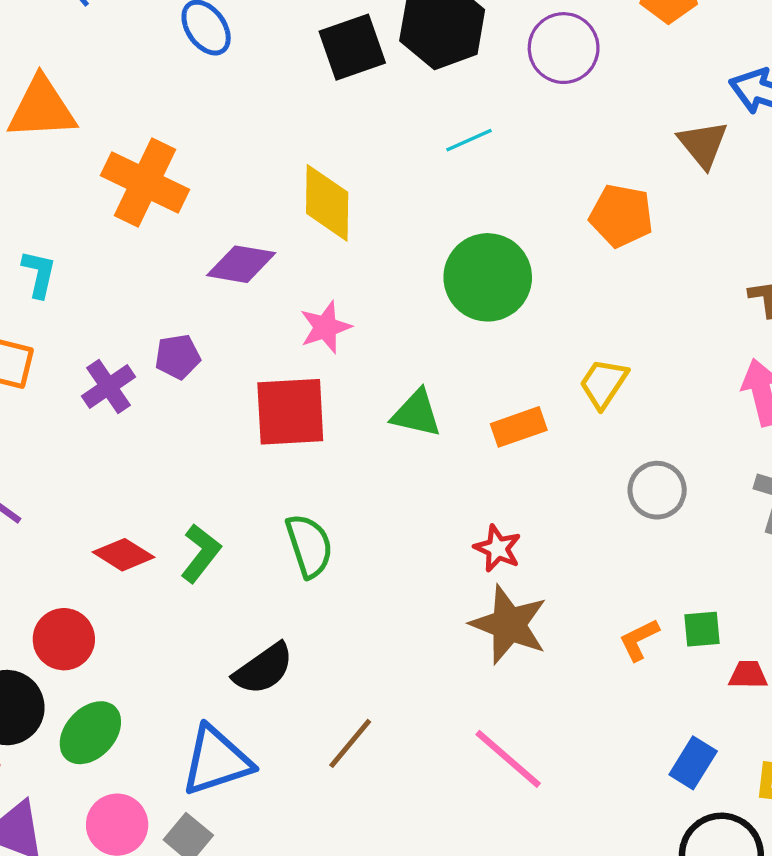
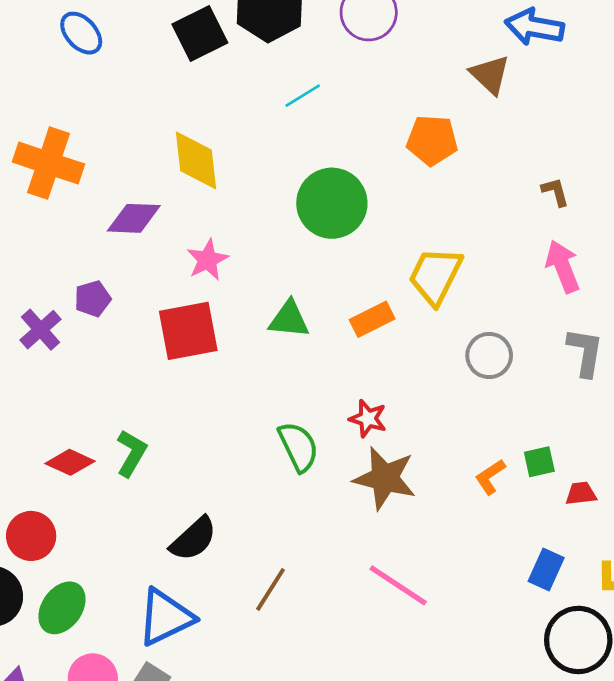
yellow trapezoid: (604, 383) -> (435, 276), size x1.4
green semicircle: (309, 546) -> (298, 447), moved

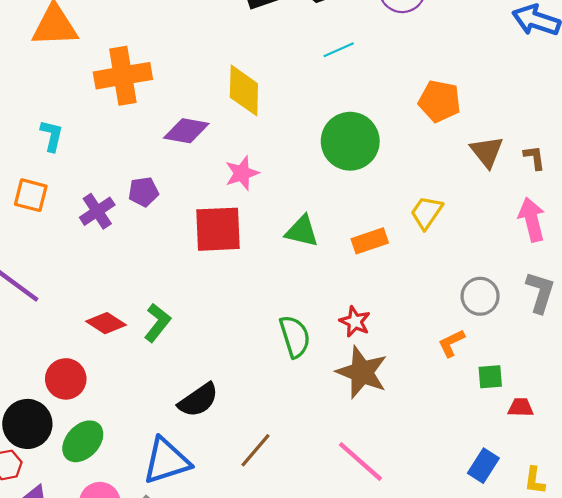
brown triangle: (490, 75) -> (487, 152), moved
orange cross: (49, 163) -> (123, 76), turned -36
yellow trapezoid: (435, 276) -> (427, 213), size x0.7
gray circle: (489, 356) -> (480, 296), moved
orange L-shape: (490, 477) -> (451, 343), moved

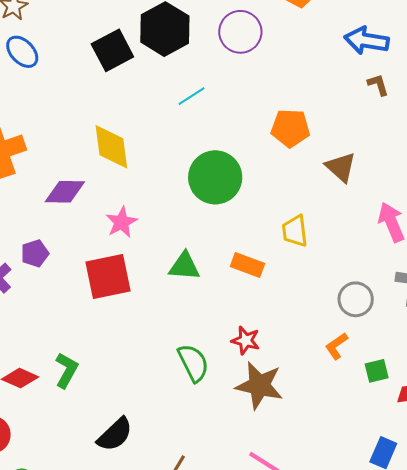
brown L-shape: (534, 158) -> (378, 85), moved
yellow trapezoid: (427, 213) -> (295, 231), turned -32
orange rectangle: (370, 241) -> (247, 265), turned 48

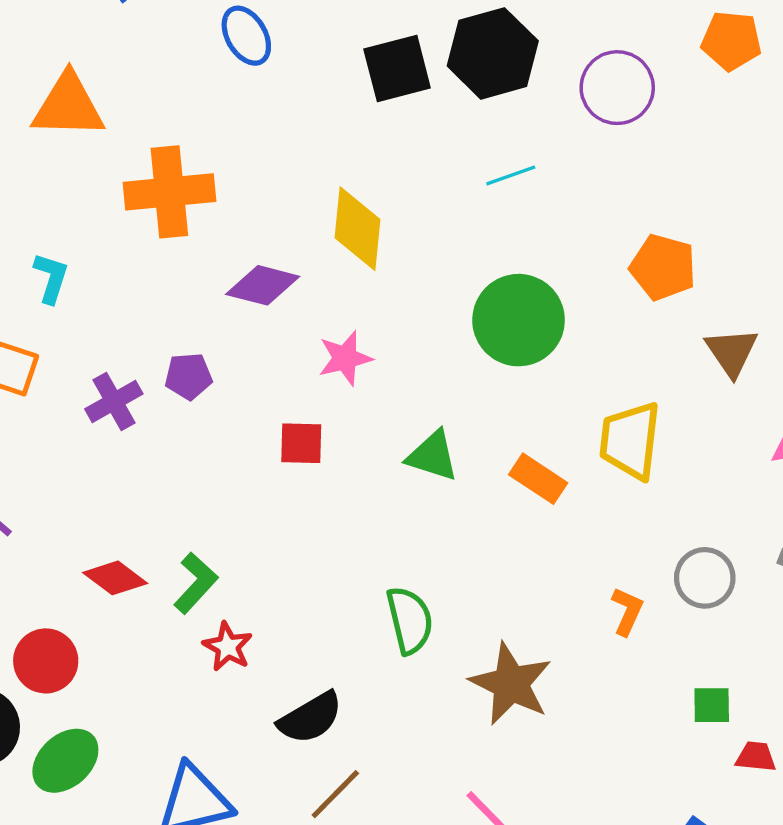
yellow trapezoid: (295, 231) -> (630, 441), size x1.4
red square: (108, 277) -> (301, 443), size x0.6
red star: (246, 340) -> (228, 647), moved
orange L-shape: (336, 346) -> (627, 611), moved, turned 136
black semicircle: (115, 434) -> (310, 718), moved

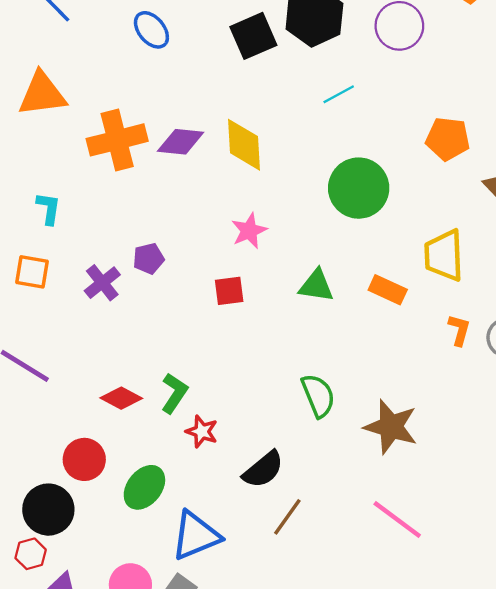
purple diamond: (263, 285) -> (181, 142), moved
orange L-shape: (627, 611) -> (459, 330), moved
green ellipse: (65, 761) -> (144, 487), moved

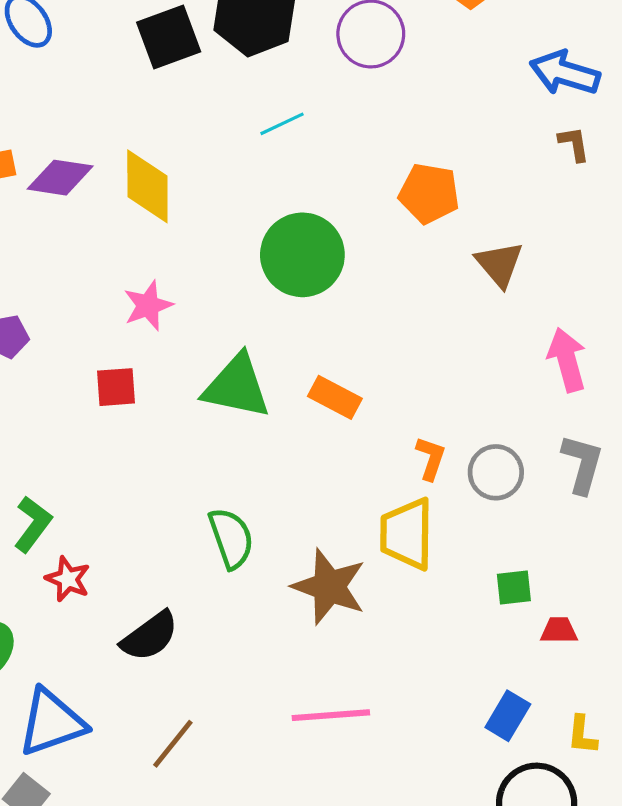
yellow trapezoid: (444, 255) -> (407, 534), moved
green triangle: (316, 286) -> (237, 386), size x1.4
brown line: (287, 517) -> (173, 744), moved
pink line: (397, 520) -> (331, 715), turned -44

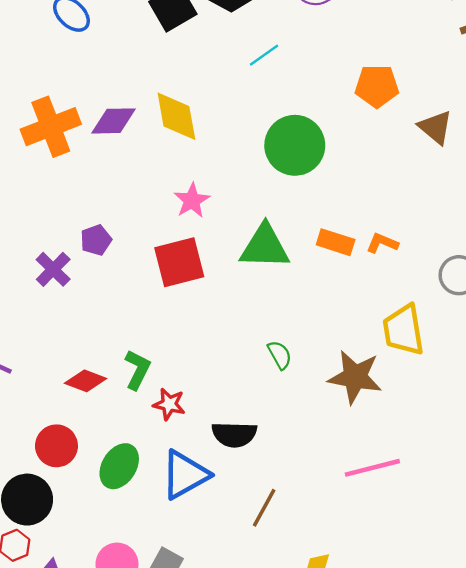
red square: (116, 387) -> (179, 262), size x1.6
orange L-shape: (431, 458) -> (382, 243), moved, turned -76
green semicircle: (231, 538) -> (280, 355), size x0.7
black semicircle: (150, 636) -> (234, 434), turned 48
blue triangle: (52, 722) -> (185, 475), moved

